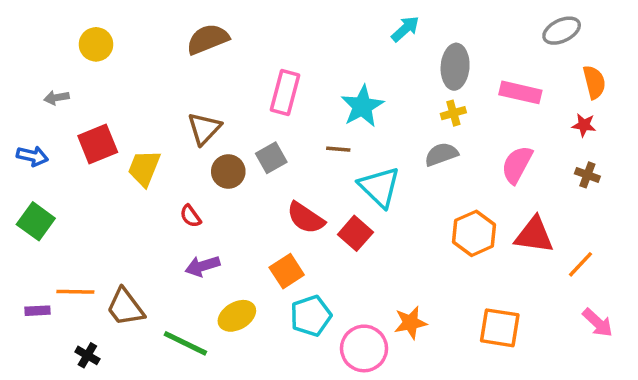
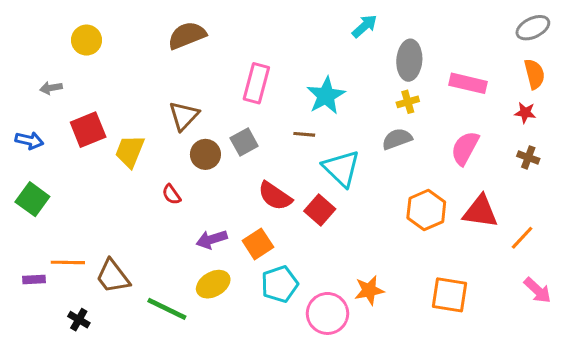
gray ellipse: (562, 31) -> (533, 28), moved
purple arrow: (203, 266) -> (212, 239), moved

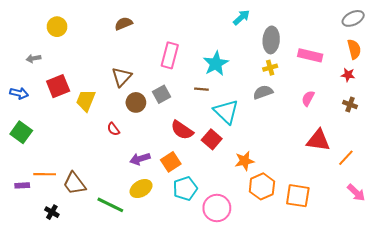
brown semicircle: (187, 35) -> (124, 24), size x0.7
pink semicircle: (465, 148) -> (308, 98), size x0.7
orange hexagon: (426, 210) -> (262, 186), moved
orange star: (369, 290) -> (245, 161), moved

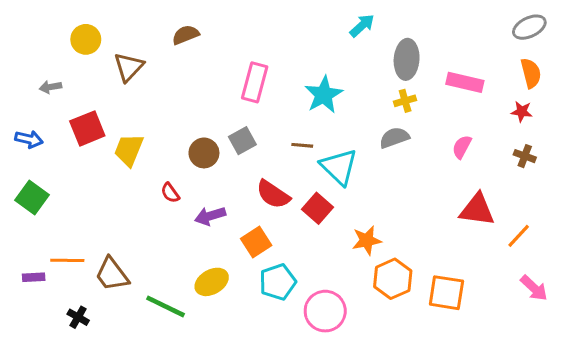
brown triangle: (122, 77) -> (129, 67), moved
brown line: (201, 89) -> (302, 145), moved
purple arrow: (140, 159) -> (210, 216), moved

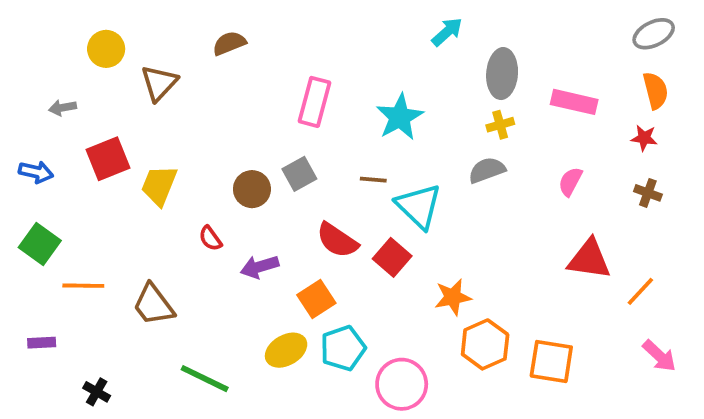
orange line: (67, 260) -> (83, 286), moved
brown trapezoid: (112, 274) -> (153, 305), moved
yellow ellipse: (212, 282) -> (286, 350), moved

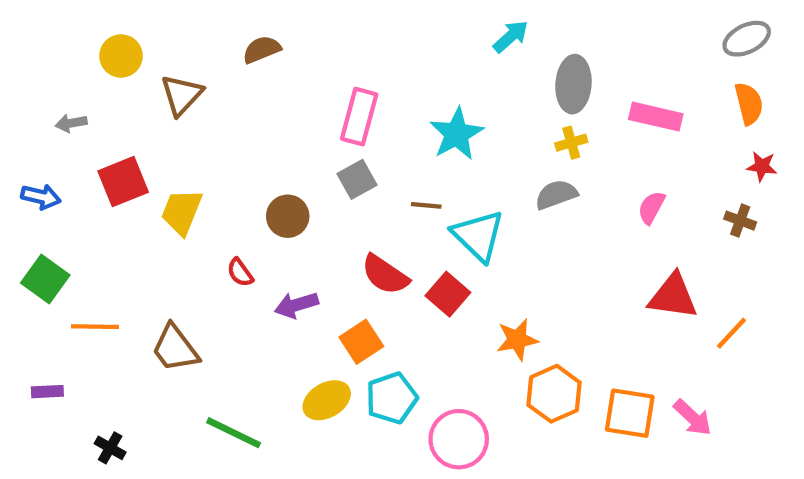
red star: (644, 138) -> (762, 166), moved
gray square: (299, 174) -> (357, 179), moved
pink arrow: (659, 356) -> (693, 418), moved

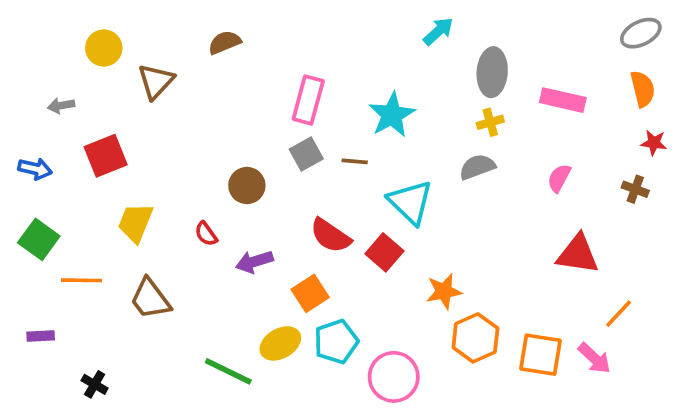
brown line: (426, 205) -> (355, 161), moved
yellow trapezoid: (182, 212) -> (135, 223), moved
orange line: (732, 333) -> (619, 314), moved
green line: (234, 433) -> (228, 371), moved

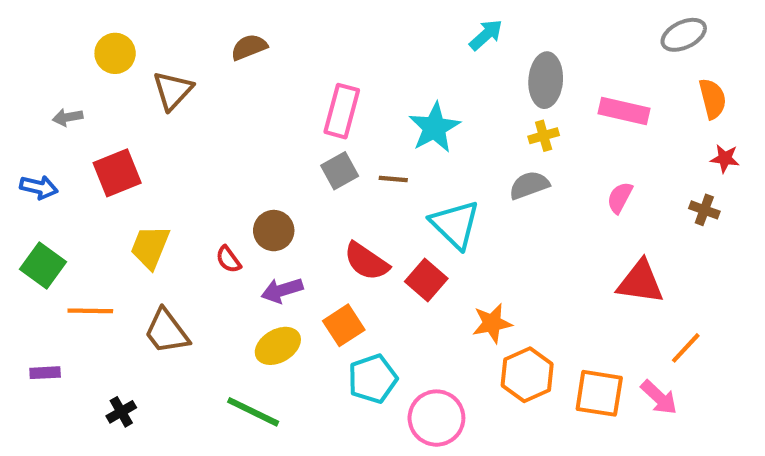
gray ellipse: (641, 33) -> (684, 35), moved
brown circle: (247, 185) -> (274, 231), moved
yellow ellipse: (280, 343) -> (278, 346), moved
black cross: (95, 384) -> (121, 412), moved, turned 30

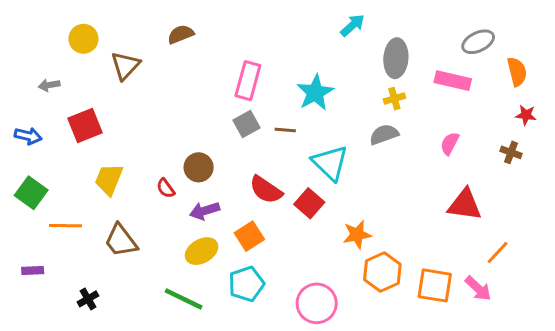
gray ellipse: (684, 35) -> (478, 42), moved
cyan pentagon: (373, 379) -> (246, 284), moved

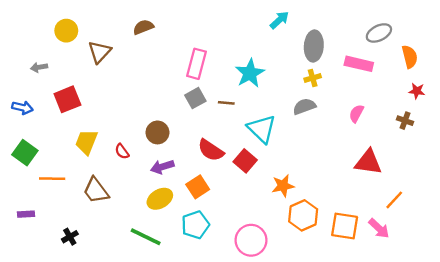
red semicircle: (166, 188) -> (122, 151), moved

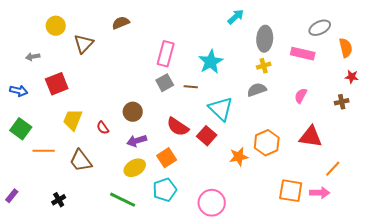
brown cross: (405, 121) -> (342, 102), turned -32
purple rectangle: (26, 214) -> (12, 196), moved, turned -48
orange hexagon: (303, 215) -> (267, 143), moved
pink arrow: (379, 228) -> (320, 193), turned -42

